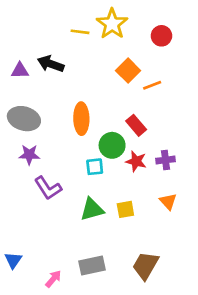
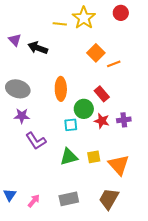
red circle: (161, 36) -> (121, 13), moved
purple triangle: (20, 71) -> (15, 40), moved, turned 48
orange triangle: (168, 201) -> (119, 165), moved, size x1.6
pink arrow: (53, 279) -> (34, 201), moved

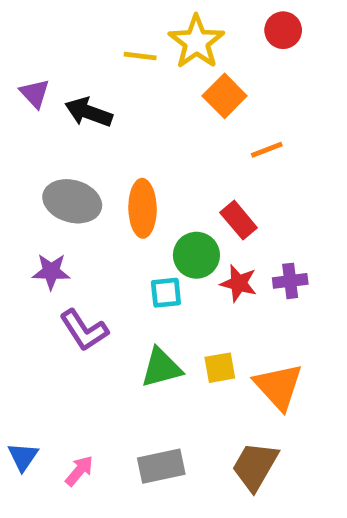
orange square: (96, 53) -> (225, 96), moved
gray ellipse: (18, 89) -> (72, 201), moved

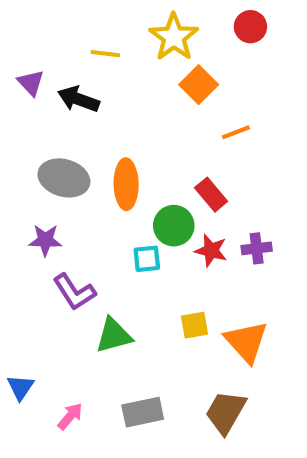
yellow line: (140, 56) -> (105, 54), moved
green triangle: (161, 368) -> (114, 335), moved
blue triangle: (23, 457) -> (20, 387), moved

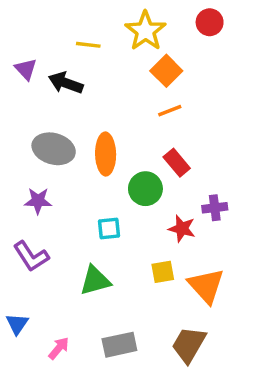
orange line: (236, 132) -> (170, 111), moved
red star: (211, 250) -> (182, 229), moved
cyan square: (147, 259) -> (109, 229), moved
purple L-shape: (74, 292) -> (31, 256), moved

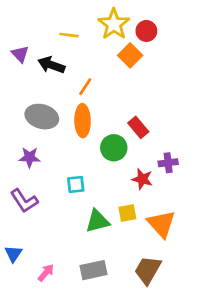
red circle: (210, 22) -> (146, 31), moved
orange line: (170, 111) -> (85, 87), moved, turned -36
cyan square: (109, 229) -> (76, 184), moved
green triangle: (95, 281) -> (97, 221), moved

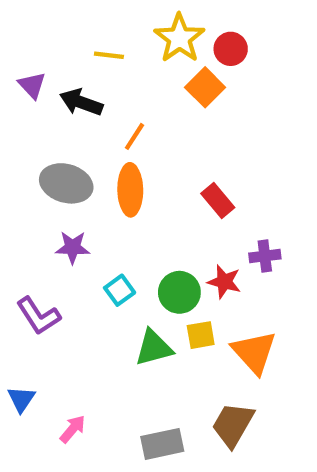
green circle: (114, 148) -> (179, 292), moved
purple star: (30, 157) -> (73, 247), moved
cyan square: (76, 184) -> (120, 290), turned -30
gray rectangle: (93, 270) -> (162, 444), moved

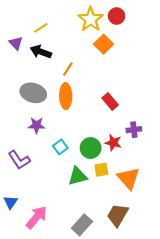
red circle: (231, 49) -> (117, 16), moved
yellow line: (109, 55) -> (41, 28), moved, turned -40
pink arrow: (73, 429) -> (36, 217), size x1.6
gray rectangle: (162, 444) -> (82, 225), turned -36

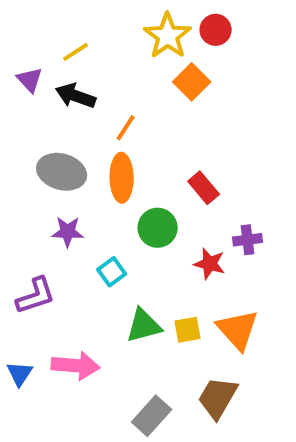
green circle: (91, 148) -> (158, 228), moved
purple L-shape: (19, 160) -> (36, 296), turned -75
yellow square: (101, 170) -> (188, 330), moved
pink arrow: (36, 217) -> (76, 366), moved, turned 55

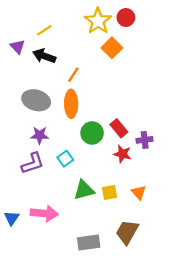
red rectangle: (204, 188) -> (119, 128), moved
purple L-shape: (36, 296) -> (33, 163), moved
orange triangle: (238, 330) -> (139, 192), size x0.6
gray rectangle: (152, 416) -> (89, 243), turned 40

